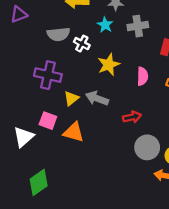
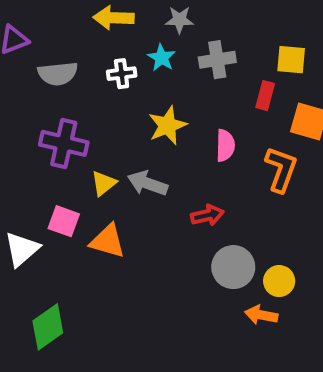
gray semicircle: (58, 34) -> (58, 74), moved
white cross: (82, 44) -> (122, 74), moved, turned -35

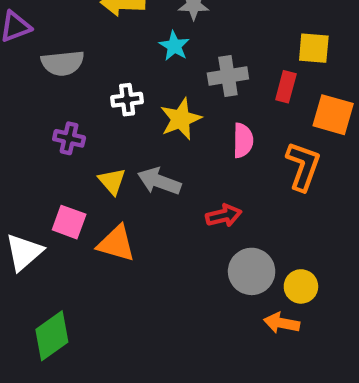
gray cross: (217, 60) -> (228, 76), moved
white cross: (122, 74) -> (127, 100), moved
purple cross: (64, 143) -> (69, 138), size x0.6
yellow triangle: (104, 183) -> (112, 181), turned -32

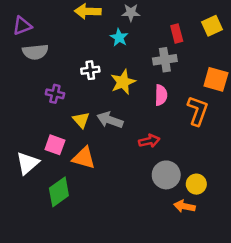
yellow square: (314, 48) -> (212, 26), moved, turned -30
gray semicircle: (63, 63) -> (35, 52), moved
gray cross: (228, 76) -> (165, 60), moved
red rectangle: (286, 87) -> (177, 34), moved, turned -30
green diamond: (52, 336) -> (59, 192), moved

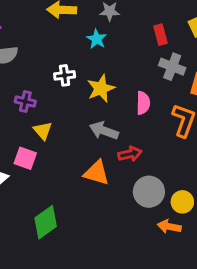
gray cross: (165, 60) -> (172, 67), moved, turned 30
yellow triangle: (81, 120) -> (43, 131), moved
gray arrow: (110, 120) -> (104, 131), moved
orange triangle: (84, 158) -> (97, 173), moved
green diamond: (59, 192) -> (46, 222), moved

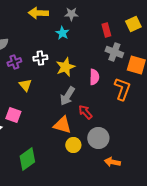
purple cross: (25, 102) -> (14, 62), moved, turned -32
yellow triangle: (43, 131) -> (25, 85), moved
gray arrow: (104, 131) -> (67, 96), turned -78
red arrow: (130, 154) -> (85, 112), turned -119
yellow circle: (182, 202) -> (73, 145), moved

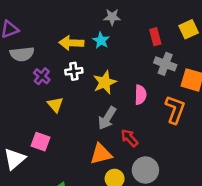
yellow arrow: (38, 13) -> (71, 43), moved
purple cross: (14, 62) -> (42, 76), turned -32
orange triangle: (62, 125) -> (101, 154), turned -30

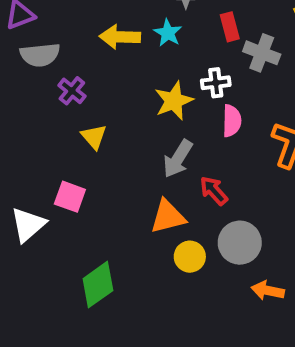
red rectangle: (155, 37) -> (230, 27), moved
gray cross: (165, 64) -> (262, 53), moved
white cross: (74, 71) -> (216, 83), moved

